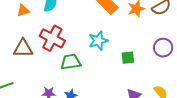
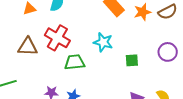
cyan star: (98, 41) -> (103, 42), turned 30

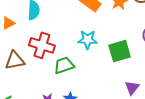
green square: (132, 60) -> (120, 51), size x1.6

